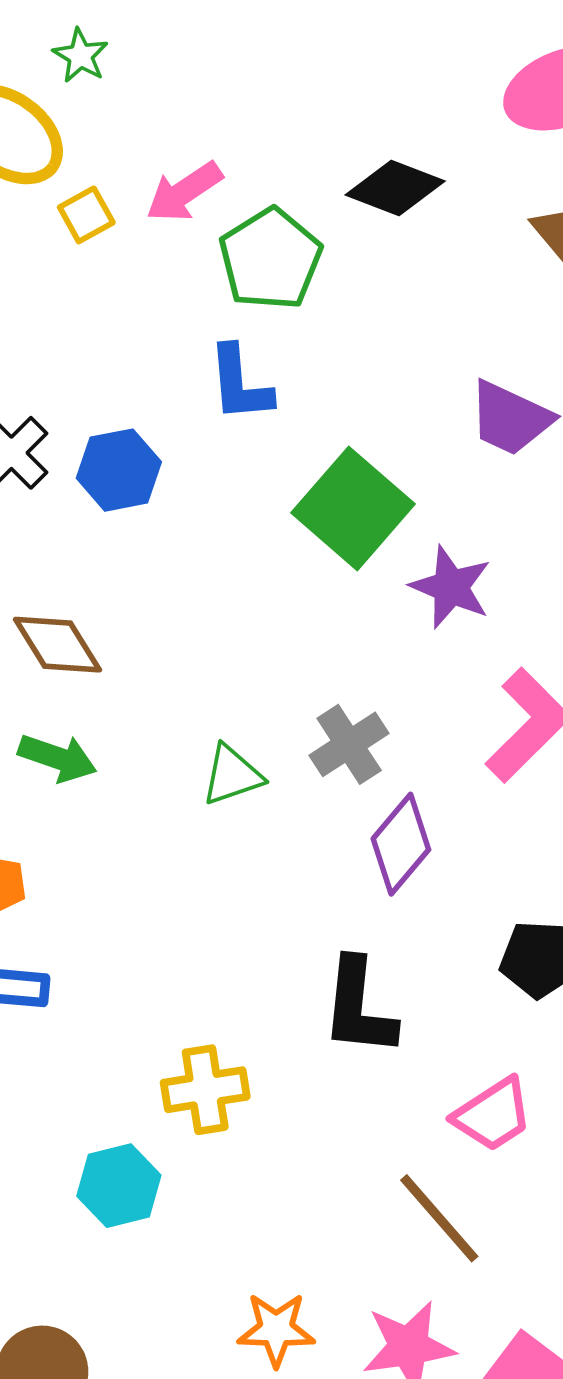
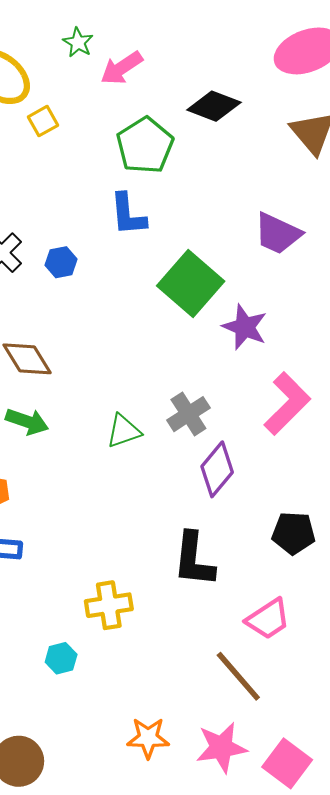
green star: (81, 56) -> (78, 42), moved
pink arrow: (184, 192) -> (122, 68), moved
blue hexagon: (119, 470) -> (61, 262), size x0.7
cyan hexagon: (119, 1186) -> (61, 658), size x0.7

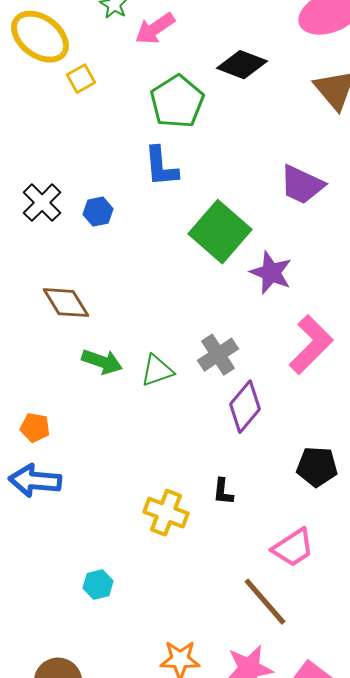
green arrow: (27, 421) -> (102, 362), moved
black L-shape: (194, 560) -> (223, 492), size x0.5
yellow cross: (109, 605) -> (166, 513), moved, turned 30

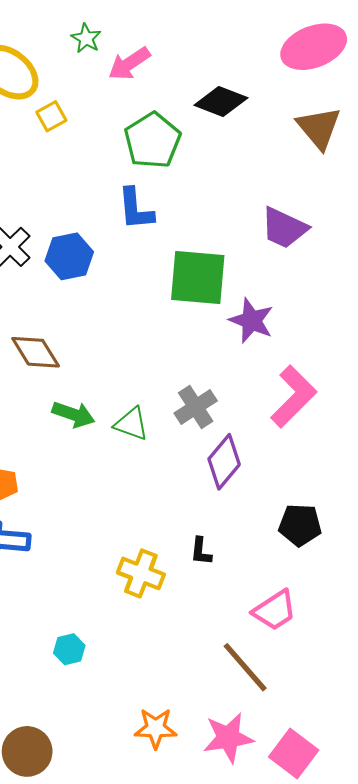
blue hexagon: (98, 212) -> (69, 256), size x1.5
green square: (220, 232) -> (198, 277), turned -36
green triangle: (157, 371) -> (131, 424), turned 39

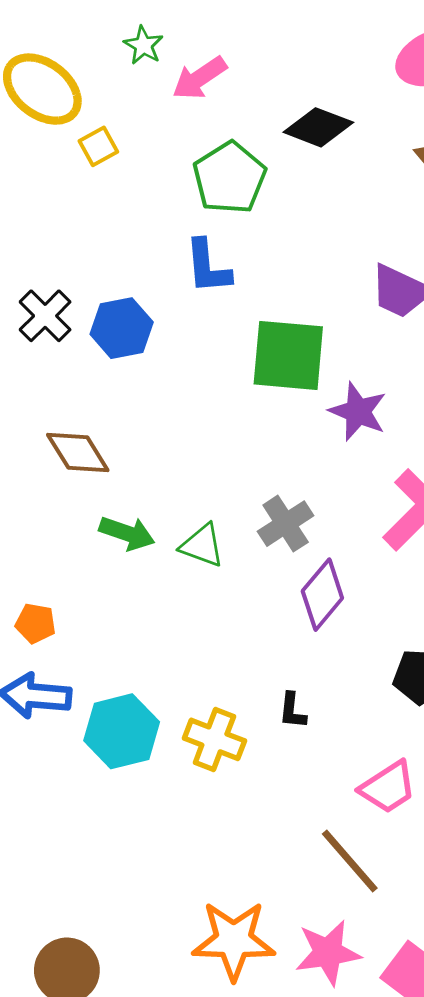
cyan hexagon: (69, 649) -> (122, 731), moved, size x1.8
orange star: (156, 728) -> (234, 940), size x1.5

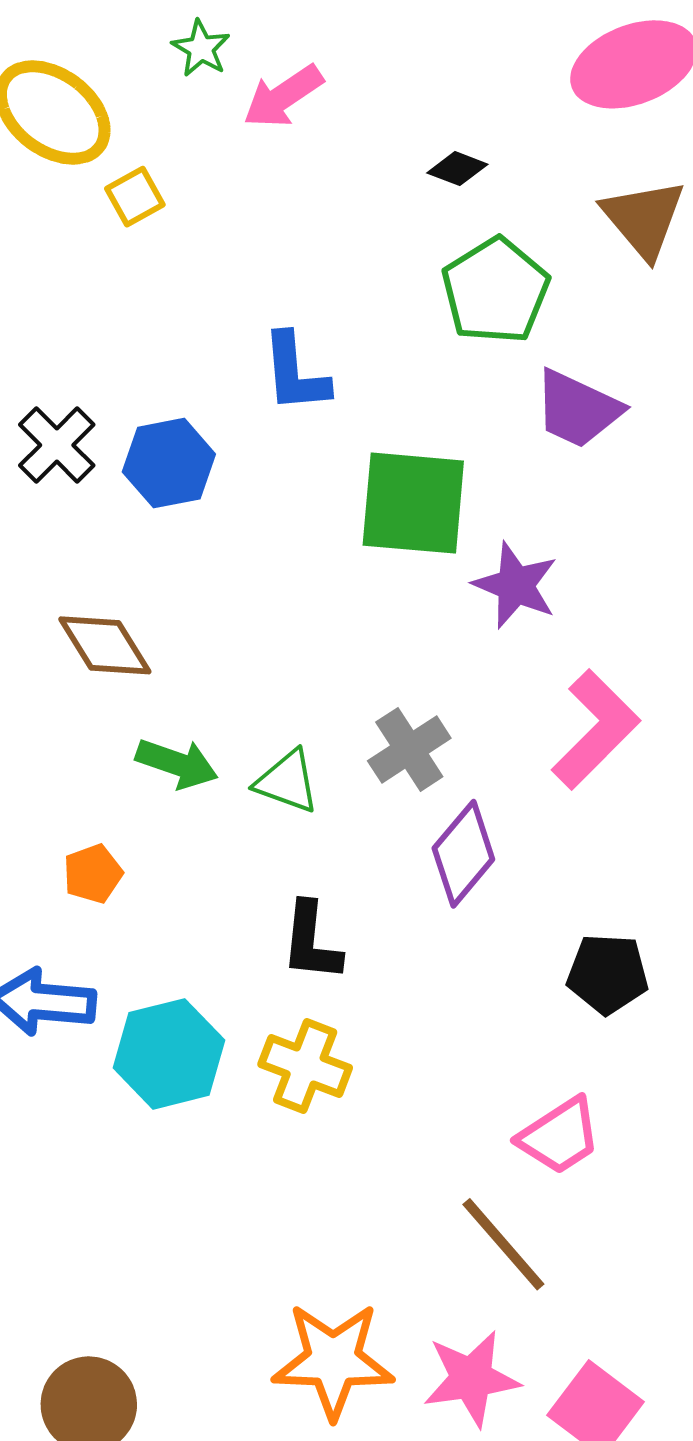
black diamond: (318, 127) -> (457, 169), size x0.6
green pentagon: (230, 178) -> (495, 291), moved
orange pentagon: (35, 623) -> (93, 874), moved, turned -30
black L-shape: (292, 711) -> (311, 942), moved, size x1.5

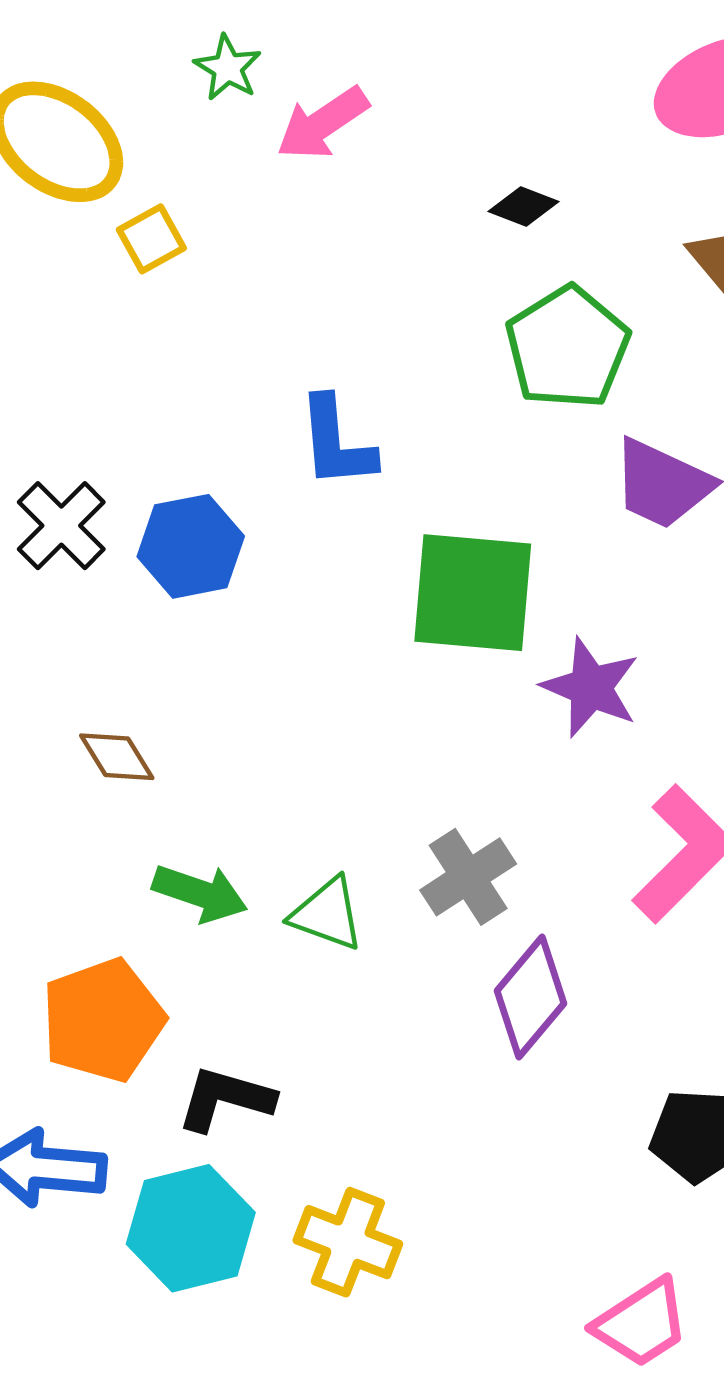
brown diamond: (105, 645) -> (117, 757), size x0.7
orange pentagon: (93, 874) -> (103, 1020), size x1.8
black L-shape: (311, 942) -> (225, 1099), moved, turned 100

